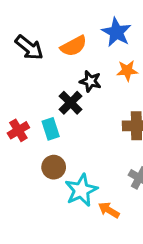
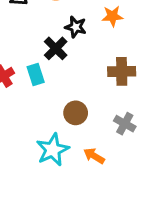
brown circle: (54, 167) -> (76, 113), moved
cyan star: (81, 190) -> (53, 150), moved

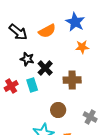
black star: (76, 27) -> (27, 59), moved
brown cross: (122, 71) -> (72, 80), moved

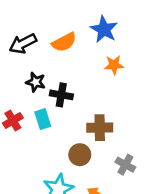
black arrow: (18, 32) -> (23, 44), turned 114
black cross: (45, 68) -> (61, 95), turned -35
brown cross: (72, 80) -> (100, 128), moved

